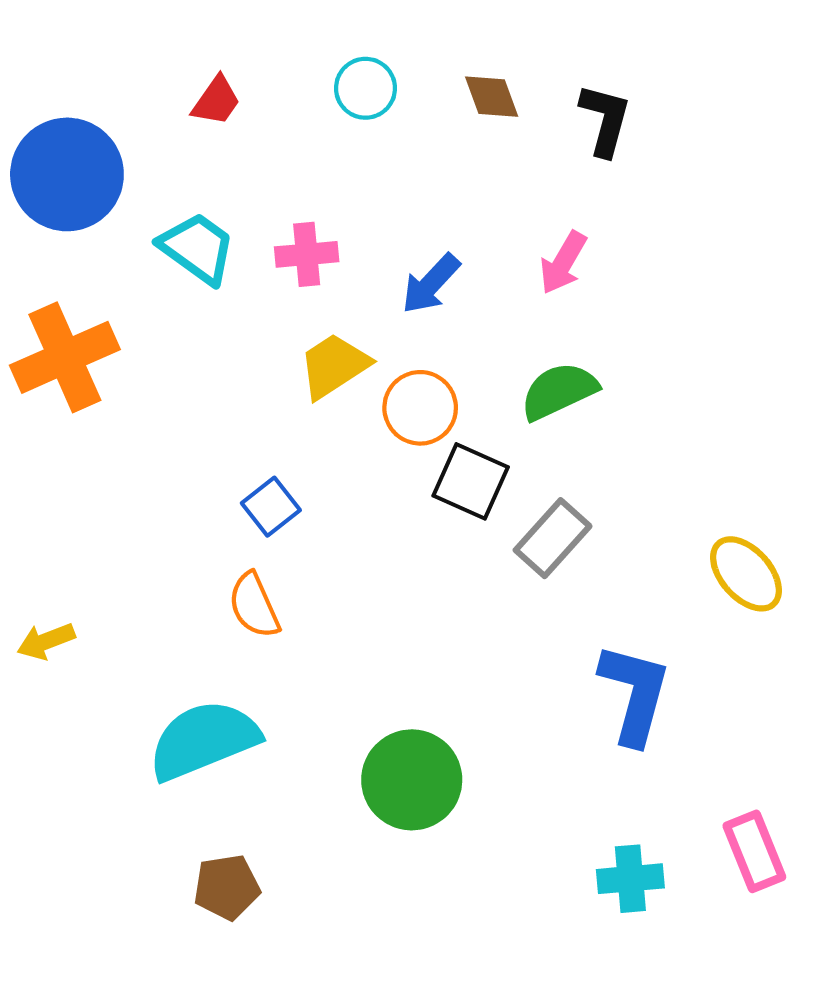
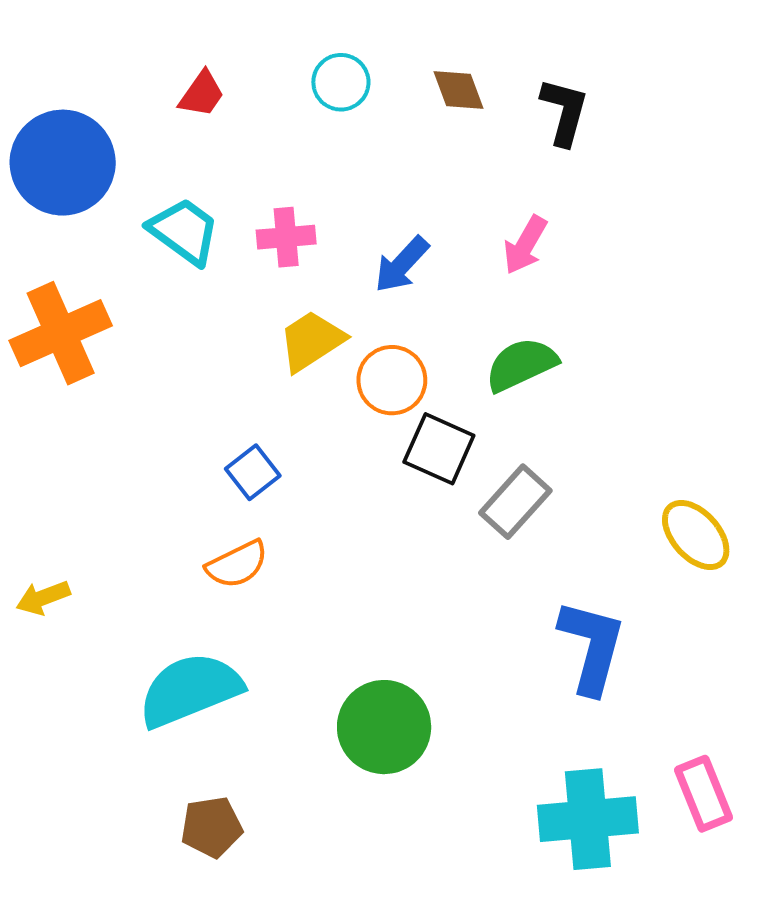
orange semicircle: (254, 605) -> (237, 564), turned -92
cyan cross: (630, 879) -> (588, 819), size x1.6

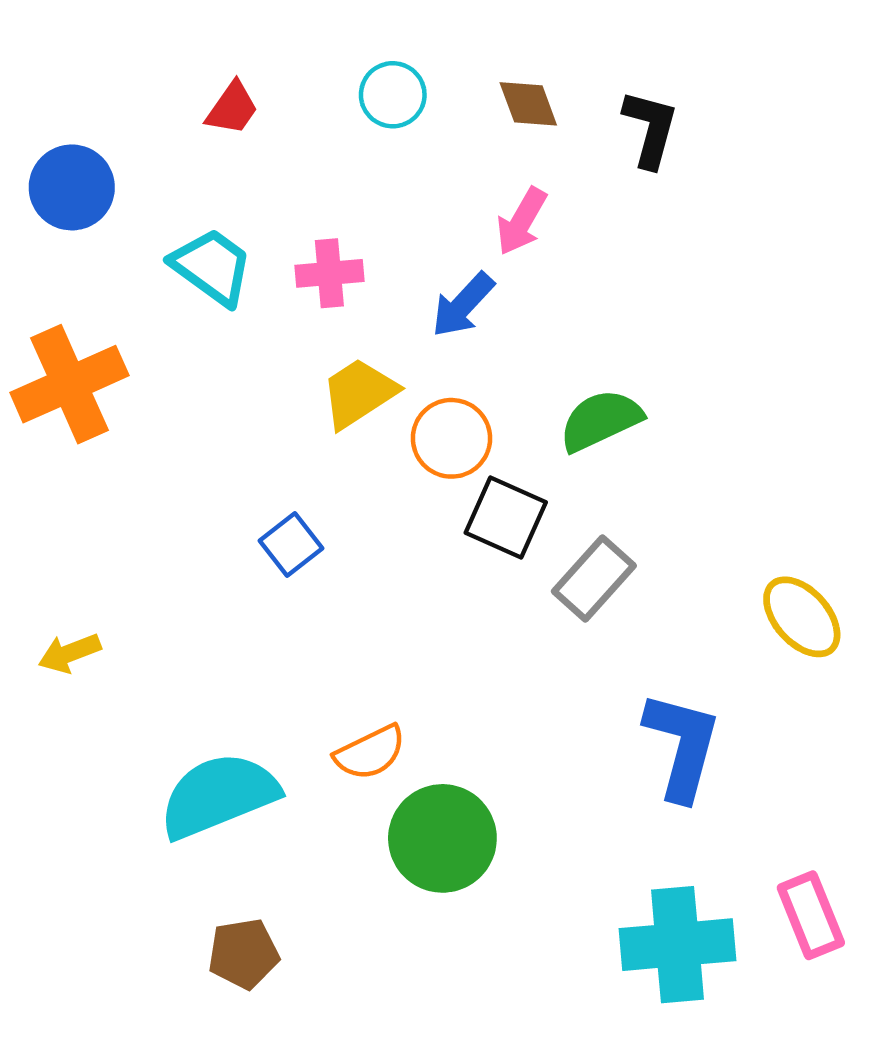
blue circle: (63, 163) -> (72, 187), size x0.7
pink arrow: (525, 245) -> (522, 221), moved
orange semicircle: (237, 564) -> (370, 753), moved
yellow arrow: (43, 598) -> (69, 653), moved

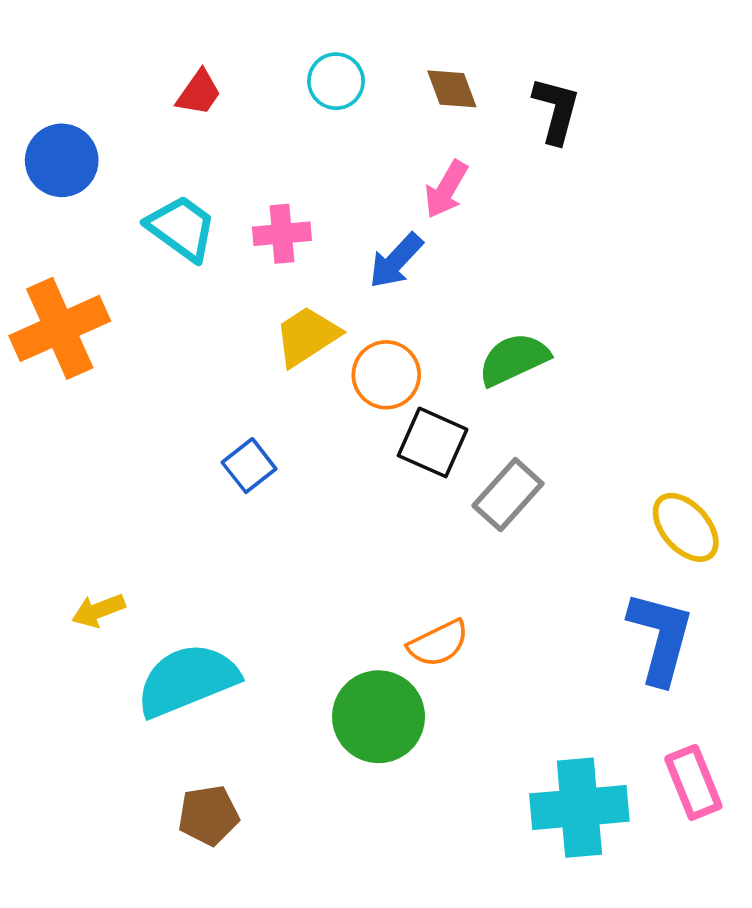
yellow arrow: (69, 653) -> (98, 610), moved
blue L-shape: (682, 746) -> (661, 638), moved
orange semicircle: (370, 753) -> (438, 643), moved

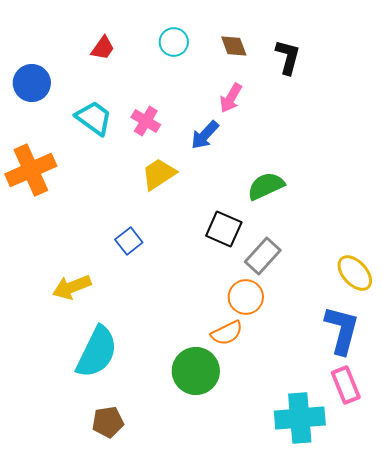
pink cross: (282, 234) -> (146, 121), turned 36
orange circle: (386, 375) -> (246, 297), moved
yellow arrow: (98, 610) -> (72, 287), moved, size x1.4
cyan semicircle: (187, 680) -> (97, 352), turned 138
pink rectangle: (693, 782) -> (346, 385), moved

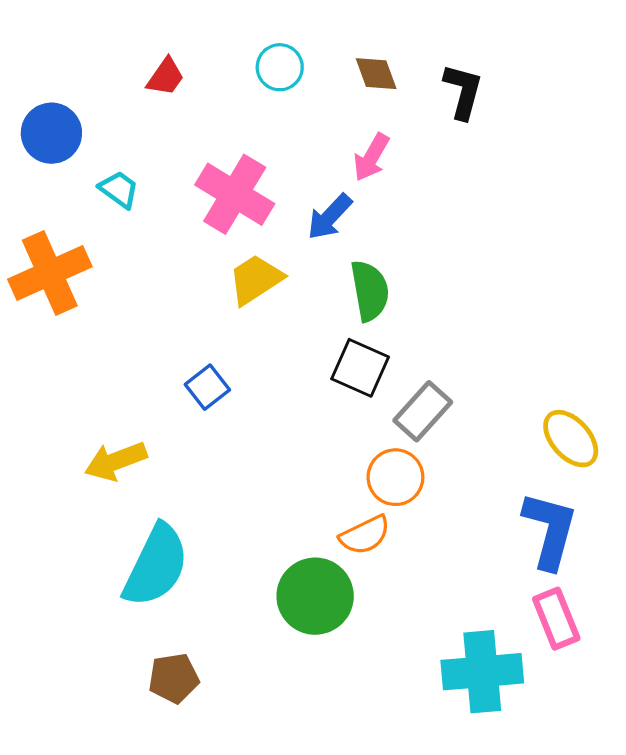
cyan trapezoid: (94, 118) -> (119, 189), moved, size x0.7
pink cross: (146, 121) -> (235, 194), size x1.6
green semicircle: (266, 186) -> (370, 291), moved, turned 105

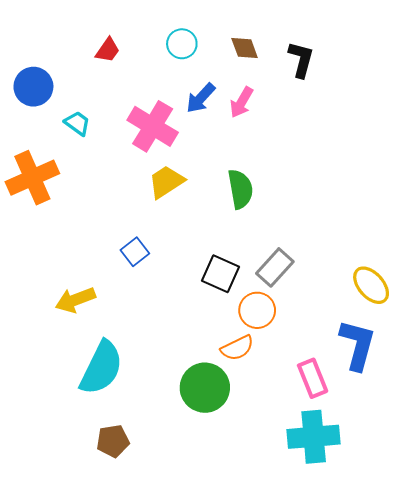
blue arrow: (330, 217) -> (201, 98), moved
black square: (360, 368) -> (221, 274), moved
pink rectangle: (556, 619) -> (313, 378), moved

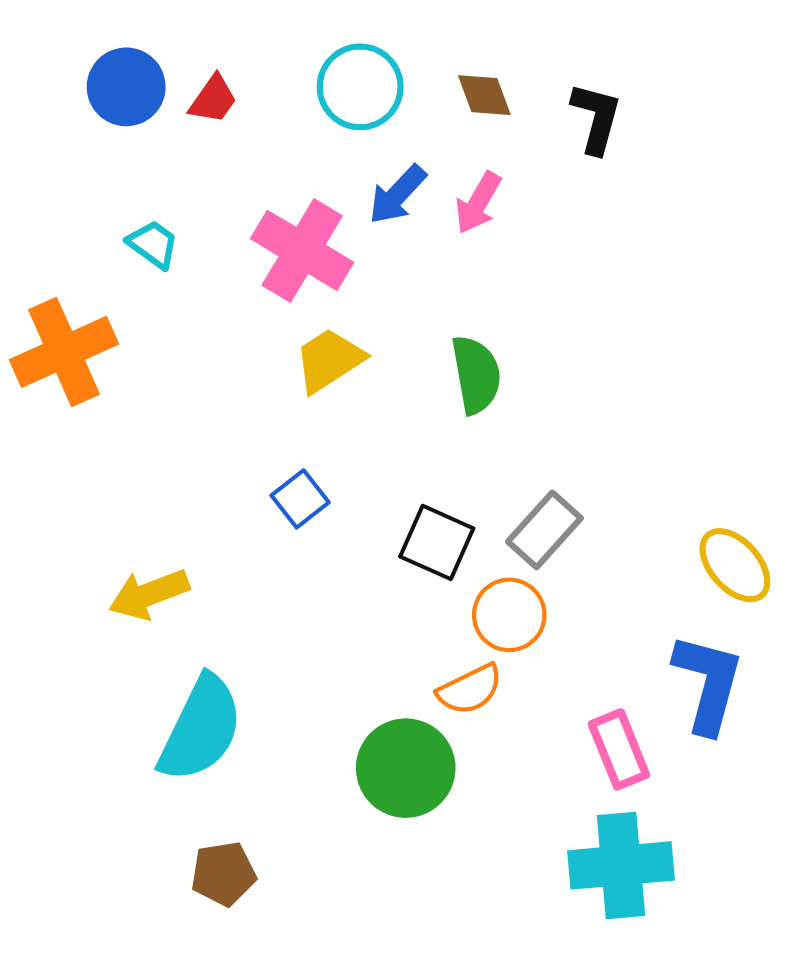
cyan circle: (182, 44) -> (360, 87), size x1.4
blue circle: (33, 87) -> (126, 87), moved
blue square: (135, 252) -> (300, 499), moved

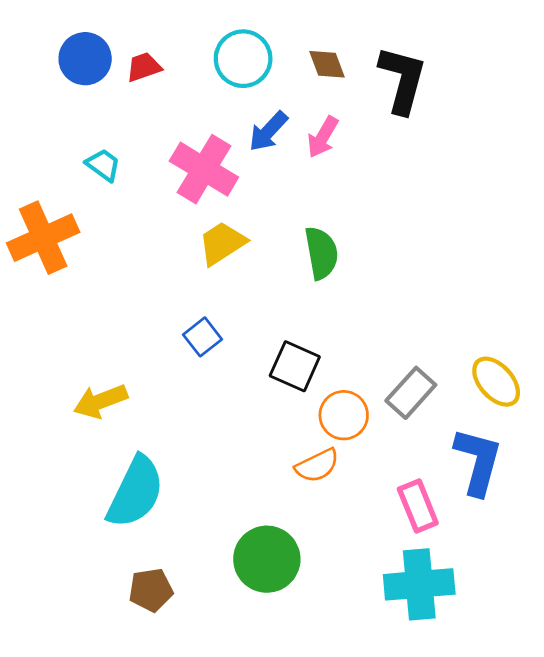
red trapezoid: (213, 99) -> (144, 67), turned -144
black L-shape: (596, 118) -> (402, 80), size x1.4
gray rectangle: (544, 530) -> (411, 393), moved
green circle: (406, 768) -> (267, 559), moved

